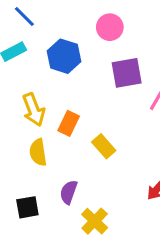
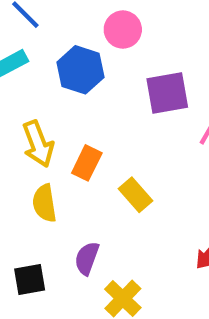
pink circle: (110, 27) -> (123, 30), moved

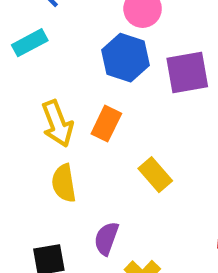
blue hexagon: (80, 70) -> (126, 58), moved
orange rectangle: (87, 163) -> (106, 124), moved

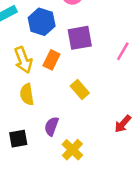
blue hexagon: (126, 58) -> (42, 22), moved
purple square: (187, 73) -> (80, 38), moved

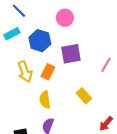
yellow rectangle: (80, 89) -> (84, 96), moved
yellow semicircle: (27, 94) -> (45, 100), moved

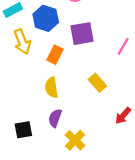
yellow arrow: (25, 72) -> (22, 42), moved

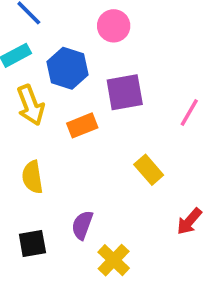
orange rectangle: (55, 55) -> (82, 125), turned 42
yellow semicircle: (52, 87) -> (32, 177), moved

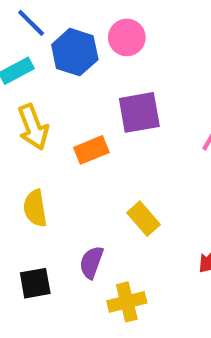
blue hexagon: (68, 68) -> (75, 52), moved
yellow rectangle: (149, 170) -> (143, 219), moved
yellow cross: (114, 260) -> (127, 302), turned 32

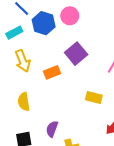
purple square: (139, 112) -> (76, 54), turned -30
yellow rectangle: (143, 219) -> (94, 98), moved, turned -35

